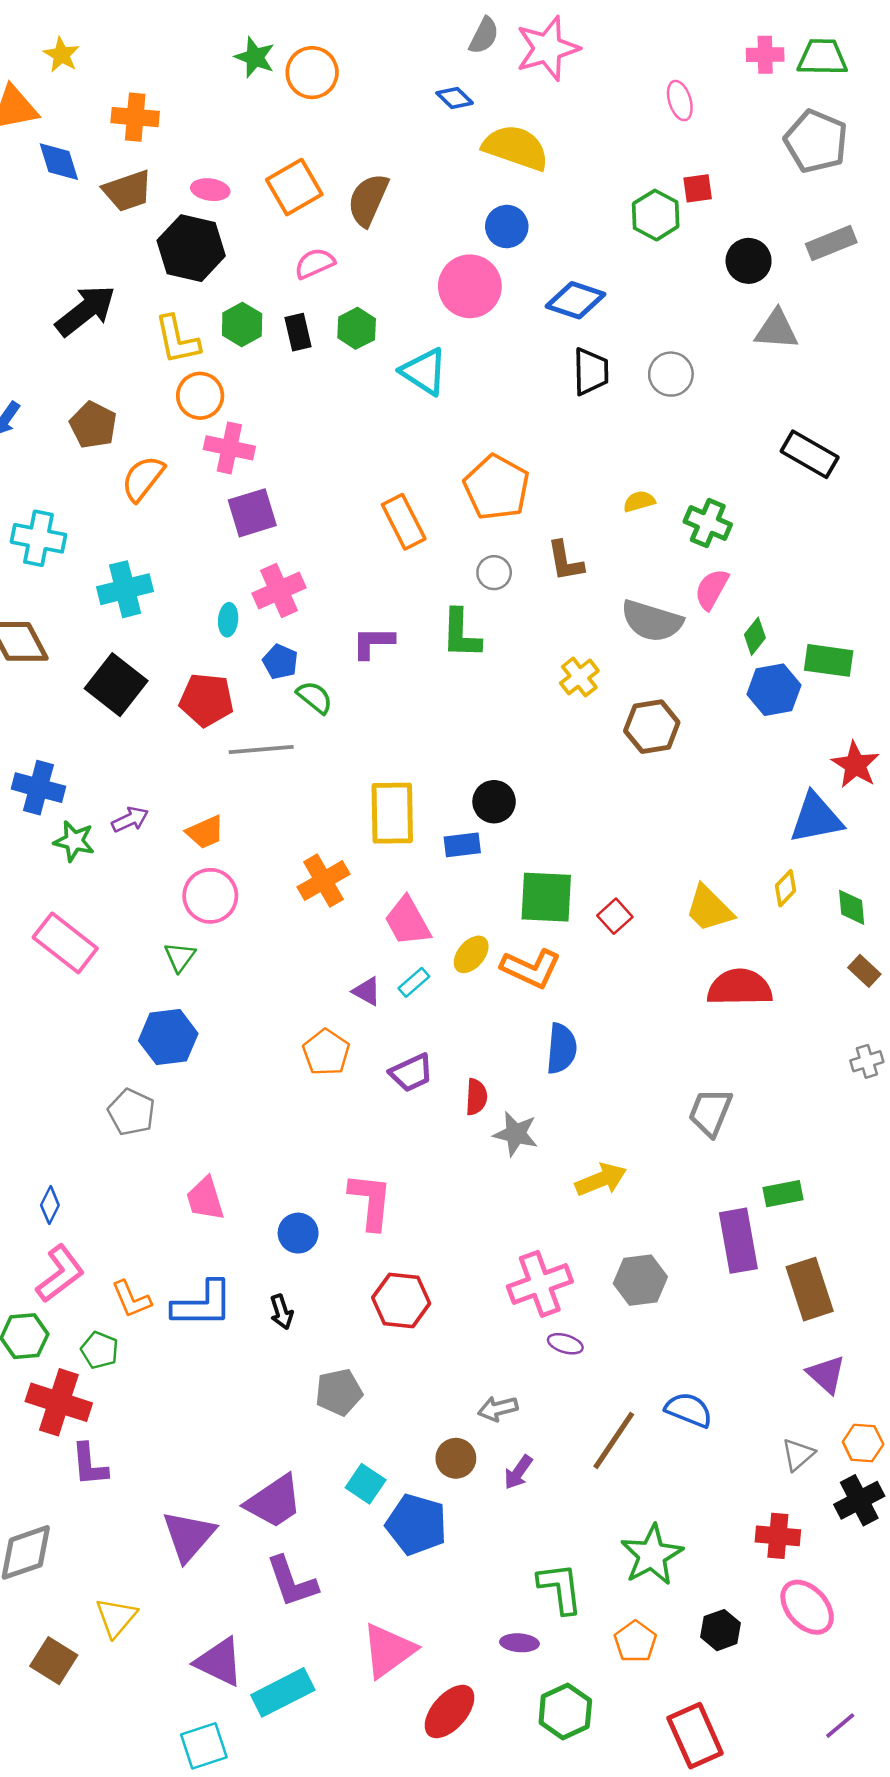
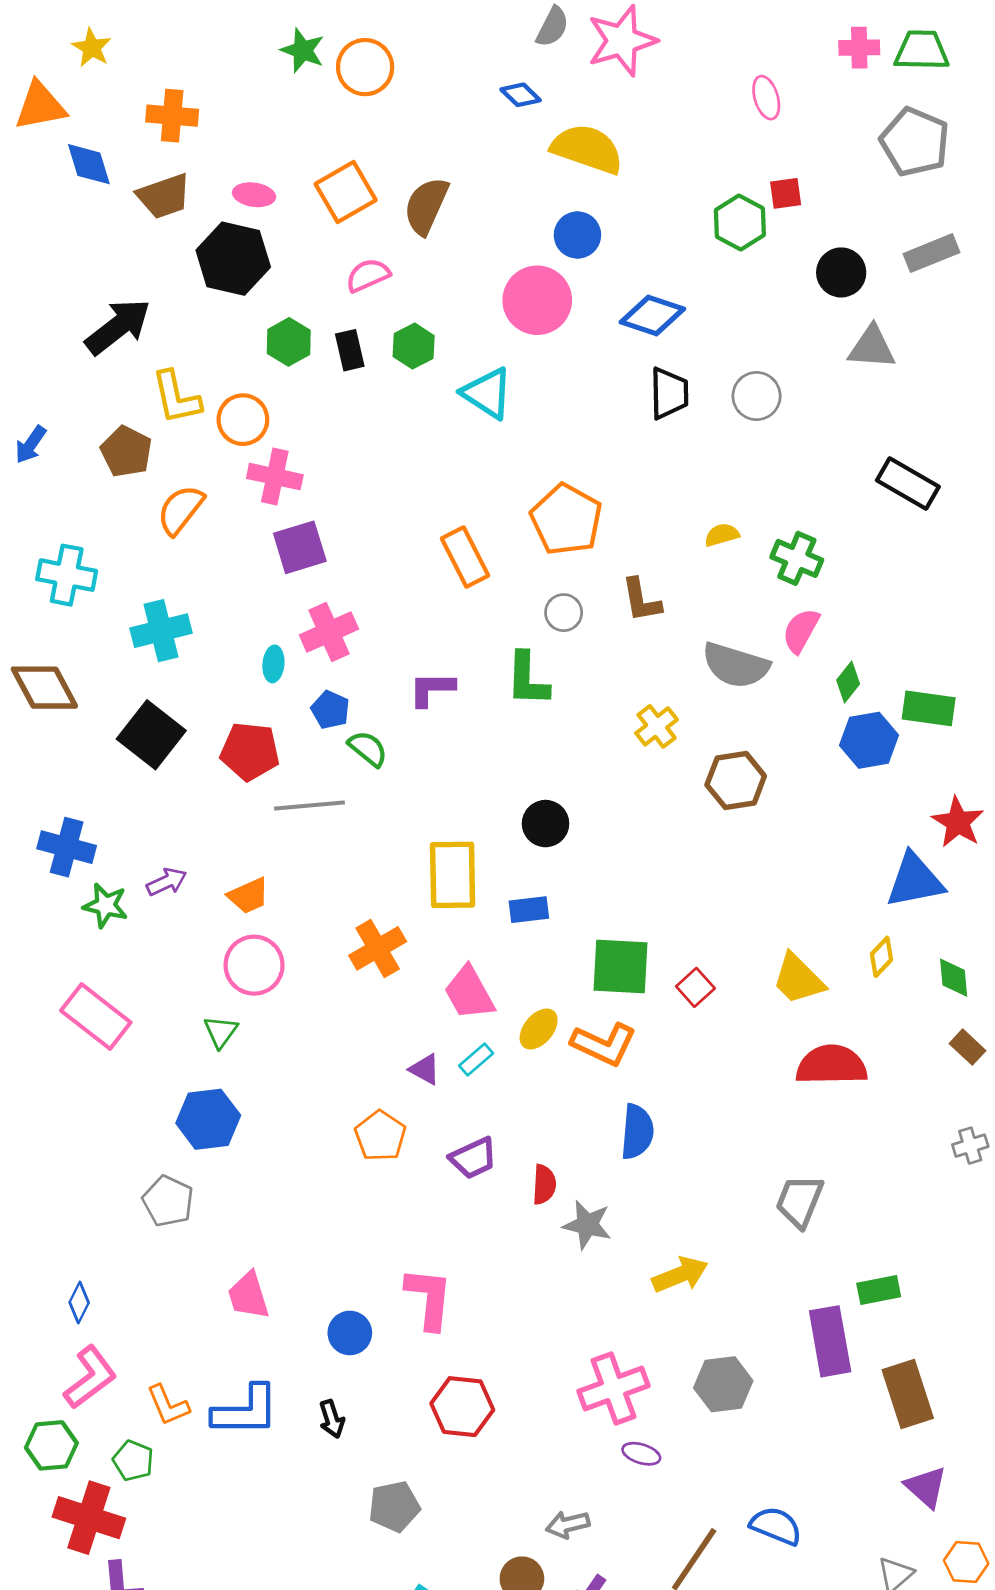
yellow L-shape: (177, 340) -> (176, 397), moved
black circle: (494, 802) -> (546, 824), moved

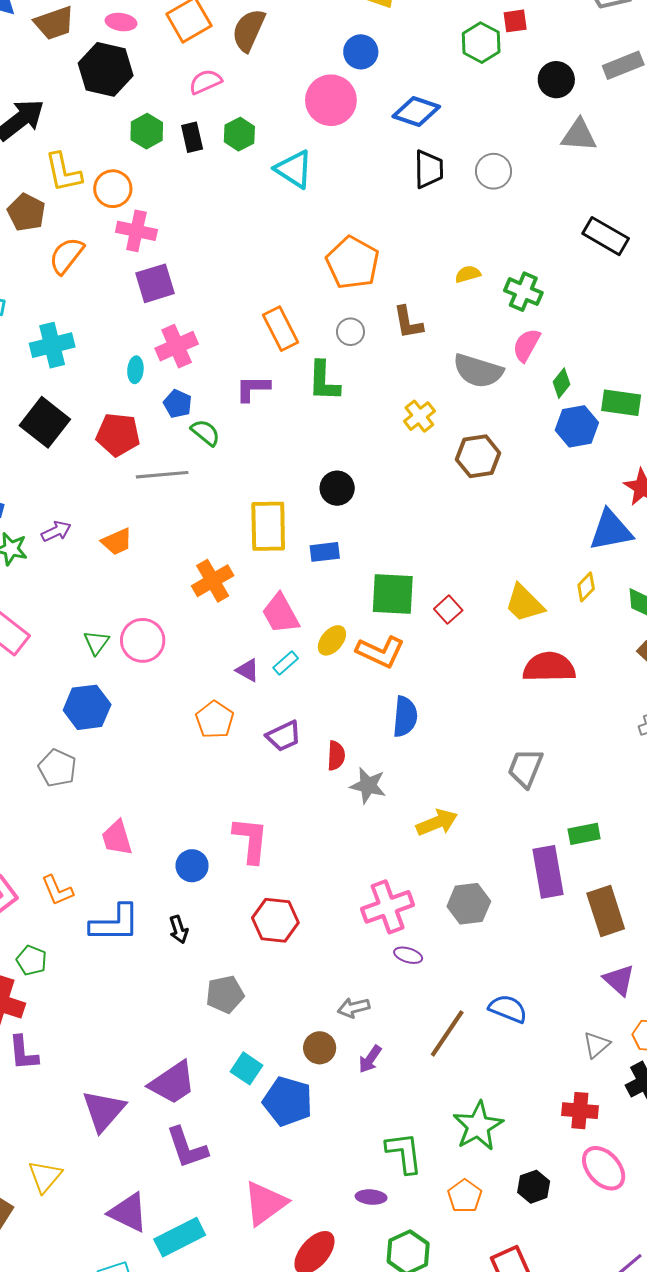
orange rectangle: (465, 557) -> (281, 329), moved
pink circle: (254, 965) -> (143, 640), moved
orange L-shape: (168, 1405) -> (57, 890), moved

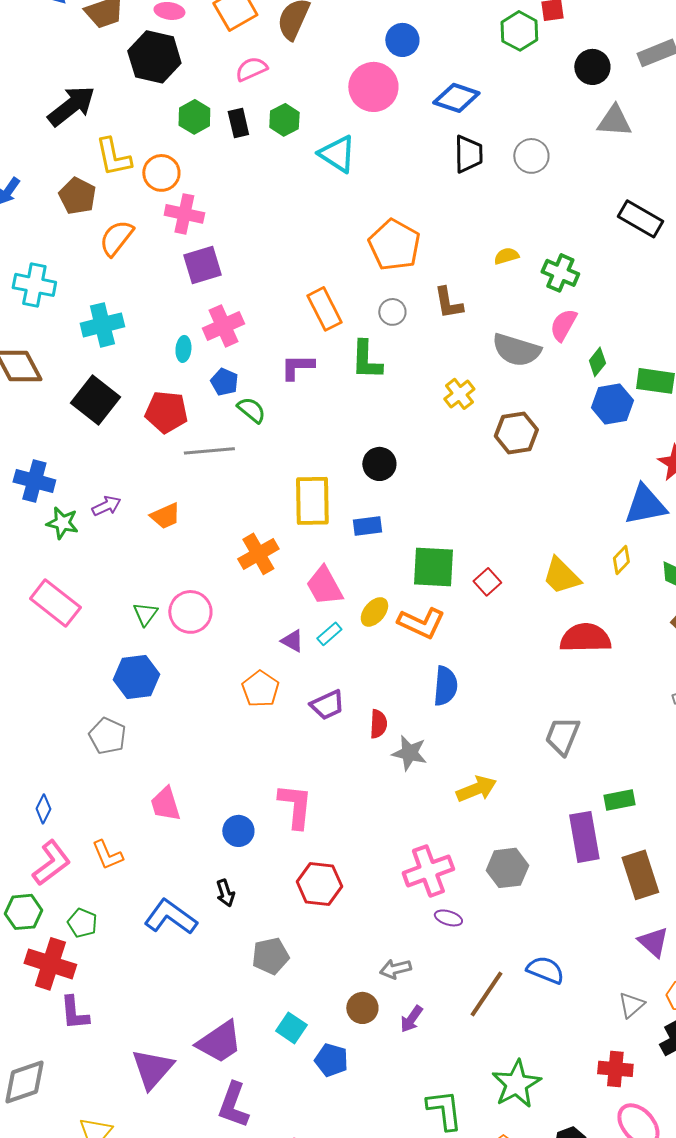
blue L-shape: (115, 923) -> (170, 917), moved, turned -144
blue pentagon: (288, 1101) -> (331, 1060), size x0.7
purple L-shape: (187, 1148) -> (233, 1105), turned 39

